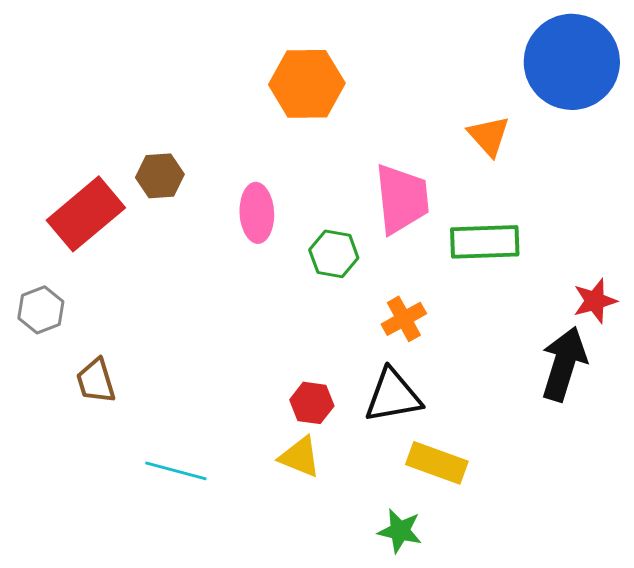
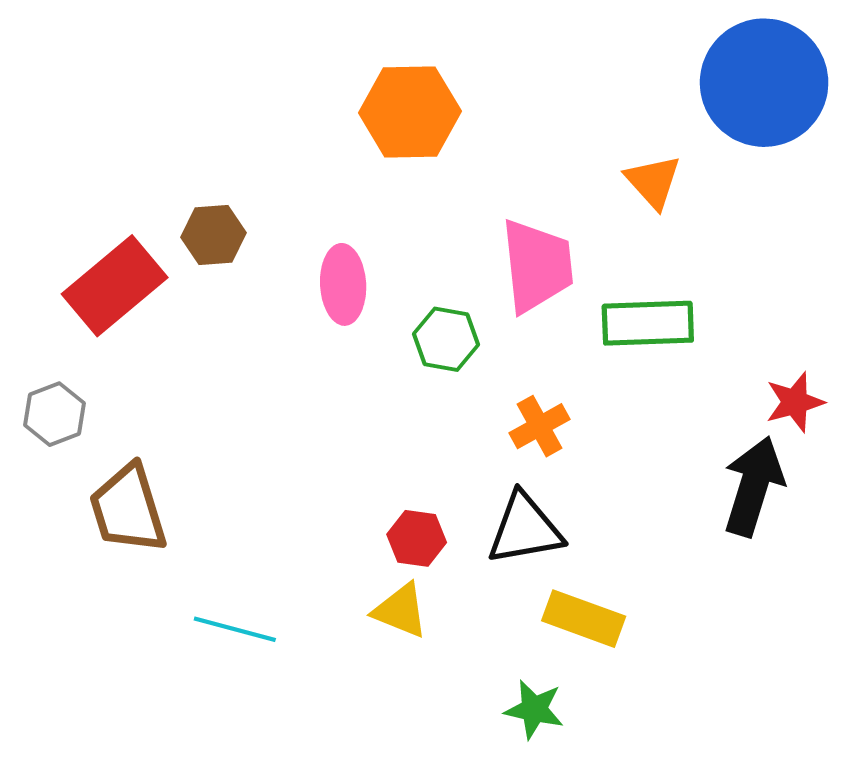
brown trapezoid: (96, 381) -> (128, 509), size x1.5

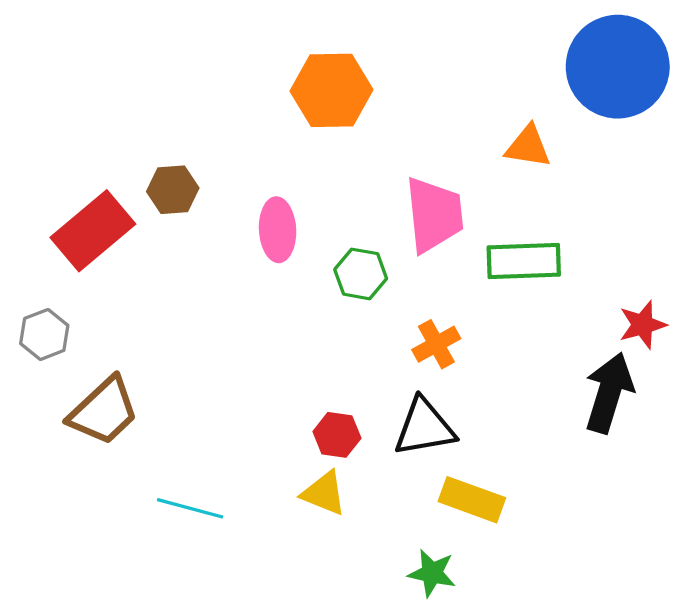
orange triangle: (653, 182) -> (528, 147), turned -39
brown trapezoid: (128, 509) -> (104, 411), turned -116

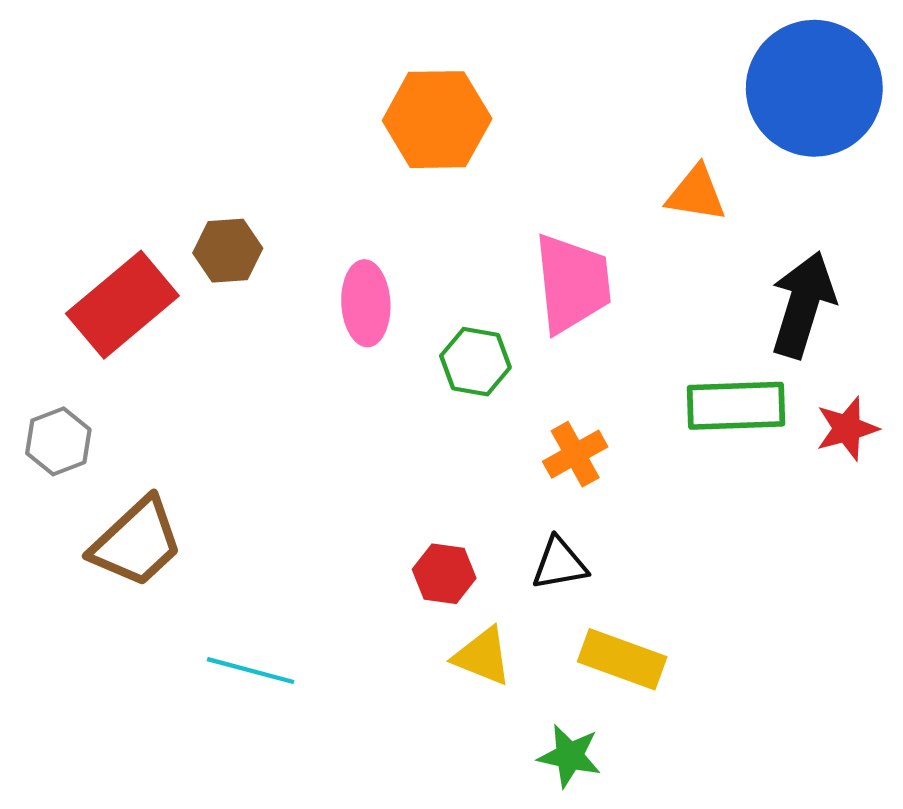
green rectangle: (524, 261) -> (736, 406), moved
black arrow: (609, 393) -> (803, 305), moved
black triangle: (424, 427) -> (559, 564), size x0.7
yellow triangle: (324, 493) -> (483, 656), moved

